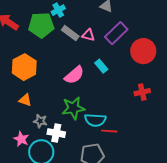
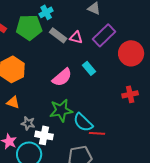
cyan semicircle: (95, 120) -> (83, 122), turned 40

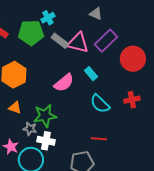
pink triangle: (76, 37) -> (78, 43), size x1.6
green star: (61, 110) -> (45, 116), moved
cyan semicircle: (83, 122) -> (100, 104), moved

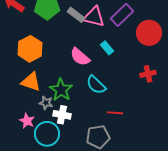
pink semicircle: (64, 83) -> (80, 57), turned 80
cyan semicircle: (100, 104) -> (96, 85), moved
orange triangle: (15, 108) -> (31, 82), size x1.5
green star: (45, 116) -> (61, 90), turned -30

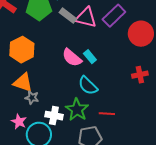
cyan rectangle: (107, 48) -> (90, 57), moved
green star: (61, 90) -> (77, 110), moved
gray star: (46, 103) -> (32, 98), moved

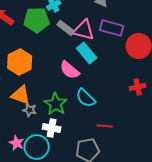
purple rectangle: (114, 16) -> (112, 28), turned 60
cyan rectangle: (90, 57) -> (87, 53), moved, size x1.5
green star: (77, 110) -> (56, 104), moved
pink star: (19, 122) -> (17, 143), moved

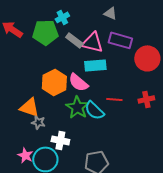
cyan rectangle: (87, 53) -> (95, 65), turned -55
orange hexagon: (20, 62) -> (54, 82), moved
green star: (56, 104) -> (77, 107), moved
red line: (105, 126) -> (114, 99), moved

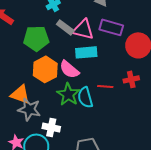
green pentagon: (45, 32) -> (36, 38), moved
red cross: (146, 99) -> (131, 79), moved
cyan semicircle: (94, 110) -> (85, 97), turned 30
gray star: (38, 122) -> (29, 109), size x1.6

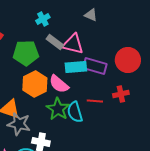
purple rectangle: (111, 27) -> (95, 66), moved

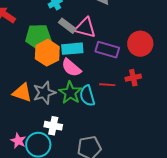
cyan rectangle: (76, 67) -> (72, 49), moved
orange hexagon: (35, 84) -> (47, 53), moved
gray star: (19, 124) -> (44, 93), moved, turned -30

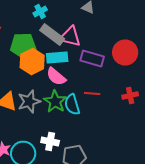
gray rectangle: (67, 26) -> (52, 34), size x1.4
red cross: (133, 78) -> (130, 96), moved
white cross: (53, 126) -> (50, 142), moved

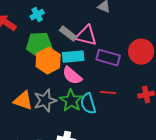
cyan cross: (40, 12) -> (37, 15), moved
gray rectangle: (52, 34) -> (68, 34), size x0.7

